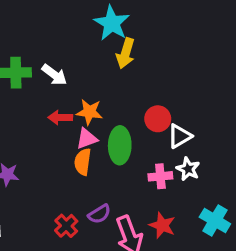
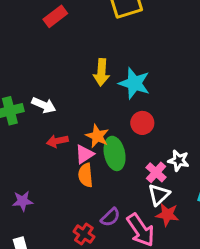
cyan star: (112, 23) -> (134, 83), moved
orange star: (89, 112) -> (97, 136), moved, turned 30
white triangle: (180, 136) -> (159, 195), moved
pink cross: (160, 176) -> (156, 172), turned -30

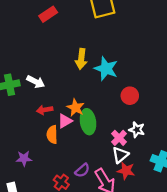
red circle: (142, 123) -> (130, 96), moved
orange semicircle: (86, 175) -> (52, 135), moved
purple star: (23, 201) -> (24, 158), moved

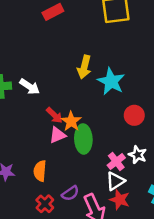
red arrow: (45, 110) -> (54, 115), moved, turned -133
orange semicircle: (52, 135) -> (40, 171), moved

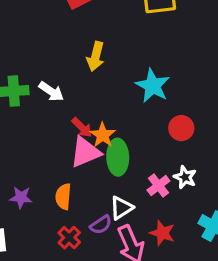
yellow arrow: (84, 67) -> (96, 56), moved
pink triangle: (57, 135) -> (85, 152), size x1.5
white triangle: (115, 181) -> (121, 208), moved

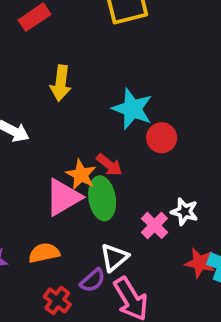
red arrow: (82, 127) -> (109, 165), moved
red circle: (181, 128) -> (162, 138), moved
orange semicircle: (63, 196) -> (44, 253), turned 80
red star: (162, 233) -> (200, 263), moved

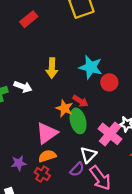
yellow arrow: (61, 83) -> (52, 68), moved
pink triangle: (63, 197) -> (47, 133), moved
pink cross: (154, 225) -> (110, 134), size x1.5
red cross: (57, 300) -> (42, 174), moved

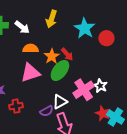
red circle: (109, 82) -> (106, 38), moved
green ellipse: (78, 121) -> (60, 70), turned 35
orange semicircle: (47, 156) -> (31, 48), moved
red cross: (42, 174) -> (16, 106), turned 32

